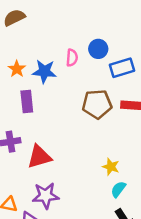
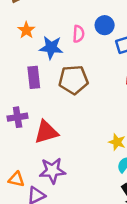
orange star: (17, 69) -> (26, 30), moved
brown pentagon: (97, 104) -> (74, 80), moved

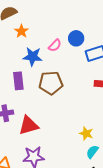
orange star: (26, 30) -> (21, 31), moved
pink semicircle: (78, 34) -> (55, 45), turned 40

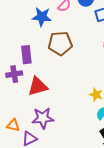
purple rectangle: (18, 81) -> (26, 55), moved

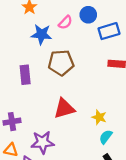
purple cross: (14, 74) -> (12, 122), moved
red triangle: (38, 86) -> (64, 108), moved

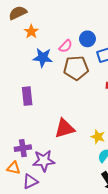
brown pentagon: (61, 63) -> (76, 68), moved
purple cross: (12, 122) -> (23, 148), moved

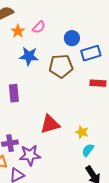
pink semicircle: (66, 46) -> (39, 27), moved

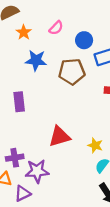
pink semicircle: (39, 27) -> (56, 28), moved

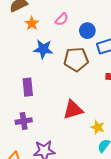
red triangle: (59, 136) -> (73, 110), moved
purple cross: (15, 158) -> (24, 121), moved

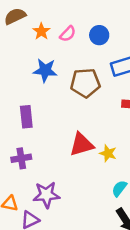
orange star: (32, 23) -> (41, 31), moved
blue circle: (87, 31) -> (99, 35), moved
yellow star: (98, 127) -> (108, 153), moved

